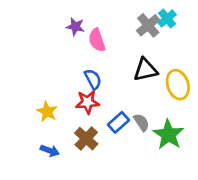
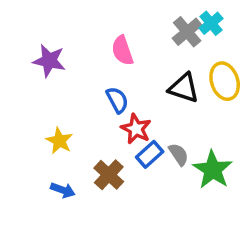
purple star: (75, 27) -> (49, 61), moved, size x1.4
black triangle: (145, 70) -> (184, 88), turned 30
yellow ellipse: (178, 85) -> (225, 81), moved
red star: (87, 102) -> (136, 129), moved, turned 30

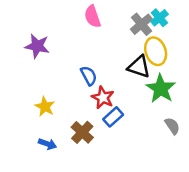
pink semicircle: (122, 50) -> (93, 16), moved
yellow ellipse: (225, 81) -> (156, 51), moved
gray semicircle: (179, 154) -> (172, 126), moved
green star: (213, 170) -> (161, 89), moved

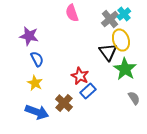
black triangle: (139, 67) -> (108, 52), turned 36
blue semicircle: (89, 76) -> (37, 59), moved
blue arrow: (47, 144) -> (37, 112), size x1.6

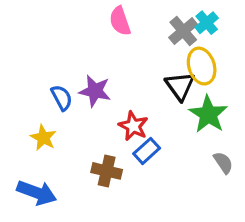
purple star: (29, 36) -> (95, 91), moved
yellow star: (35, 83) -> (43, 138), moved
brown cross: (64, 103) -> (107, 171), turned -30
blue arrow: (37, 112) -> (37, 193), moved

